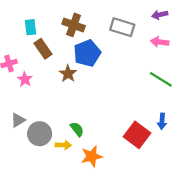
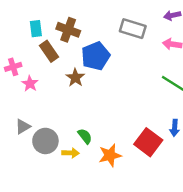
brown cross: (74, 25) -> (68, 30), moved
orange star: (92, 156) -> (110, 155), moved

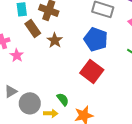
blue pentagon: (96, 56) -> (96, 39), moved, turned -30
brown star: (75, 78) -> (55, 40), moved
red square: (148, 142) -> (92, 71), moved

